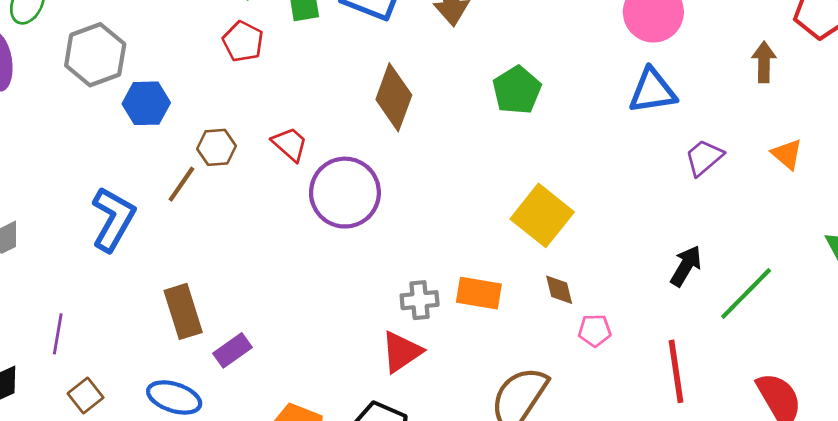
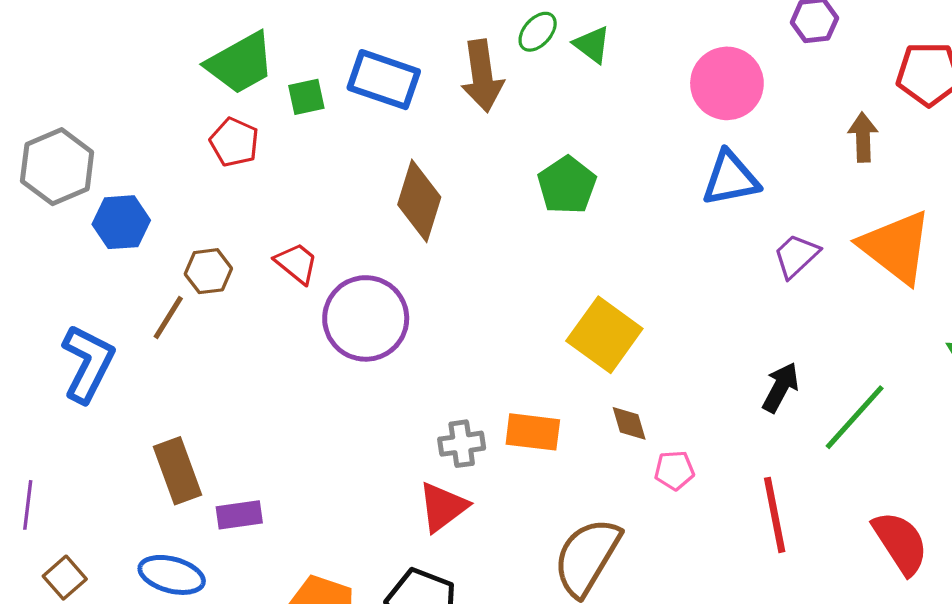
orange triangle: (787, 154) -> (896, 247), size x2.0
purple rectangle: (233, 350) -> (239, 515), turned 30

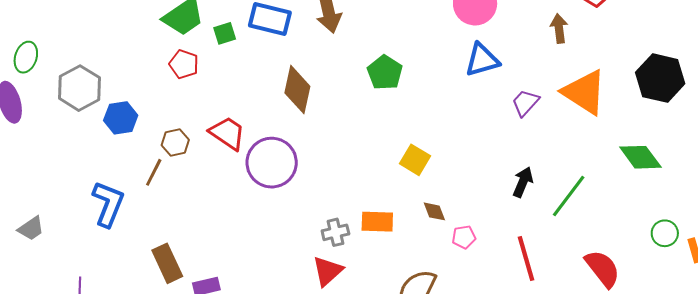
red trapezoid: (296, 263) -> (227, 133), size x1.4
yellow square: (604, 335) -> (415, 160), size x0.7

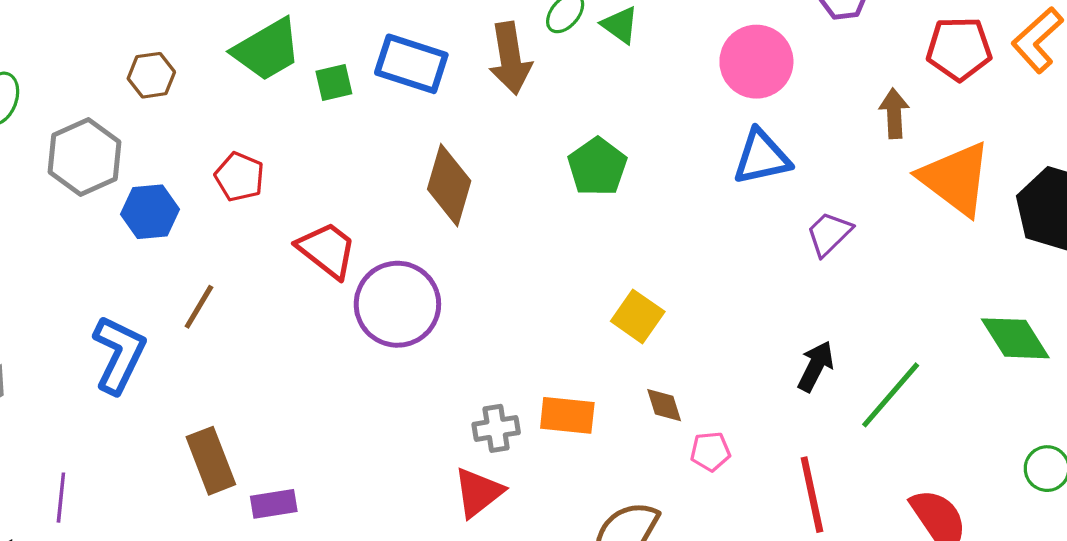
red pentagon: (184, 64) -> (240, 177), moved
orange triangle: (584, 92) -> (955, 179), moved
brown hexagon: (175, 143) -> (151, 75), moved

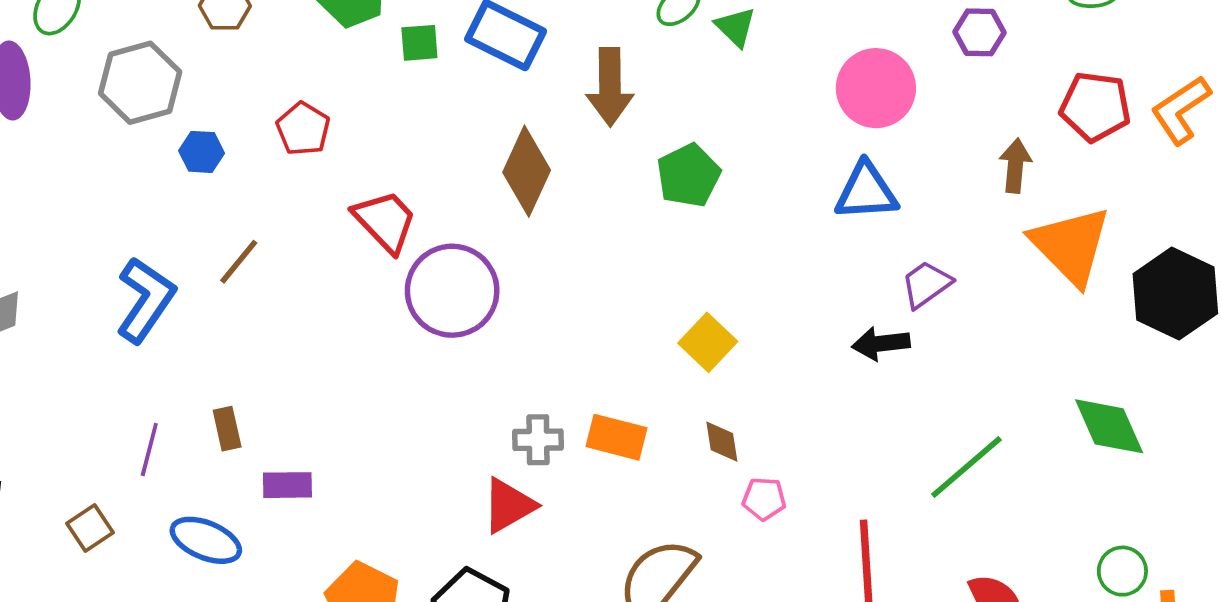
brown arrow: (510, 58) -> (610, 87), moved
blue hexagon: (150, 212) -> (202, 152), size x0.7
black arrow: (816, 366) -> (881, 344), moved, turned -132
brown rectangle: (211, 461) -> (227, 429), size x0.6
purple line: (61, 498) -> (149, 449), moved

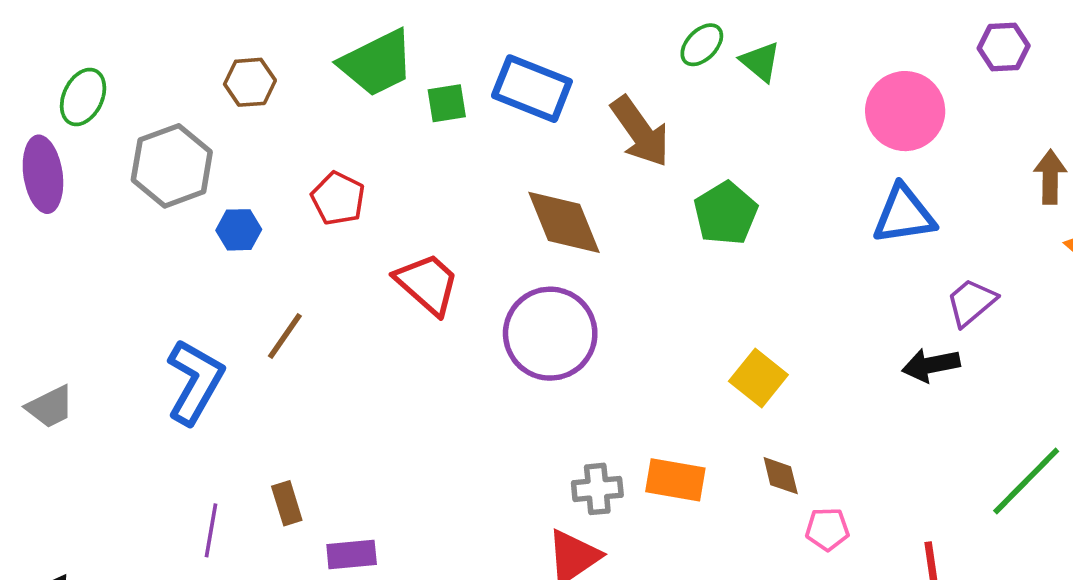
brown arrow: (610, 87) -> (640, 132), turned -30
brown diamond: (527, 171) -> (564, 222), turned -42
purple circle: (452, 291) -> (550, 334), moved

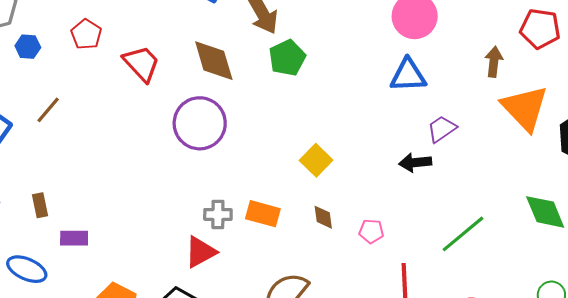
green pentagon: (726, 213) -> (287, 58), moved
red trapezoid: (427, 284) -> (142, 64), moved
pink pentagon: (827, 529) -> (371, 231), moved

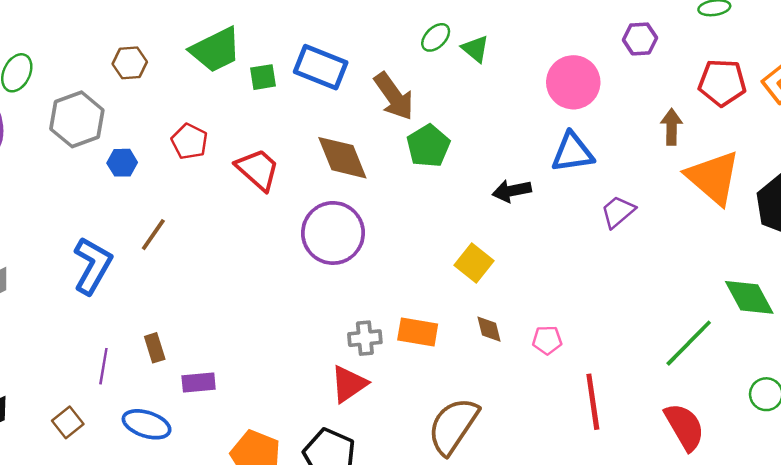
black arrow: (415, 162) -> (512, 191), moved
green line: (463, 234) -> (689, 343), moved

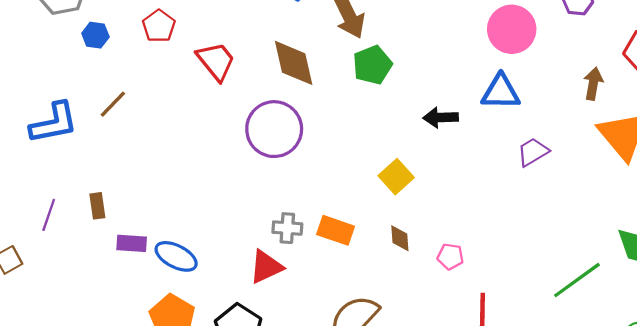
blue L-shape: (93, 266) -> (54, 123), turned 40
blue ellipse: (147, 424) -> (176, 256), moved

